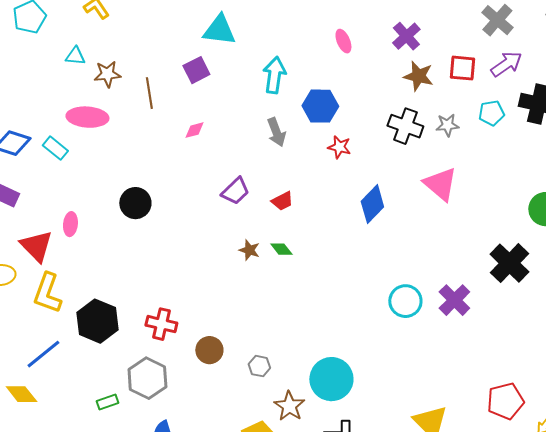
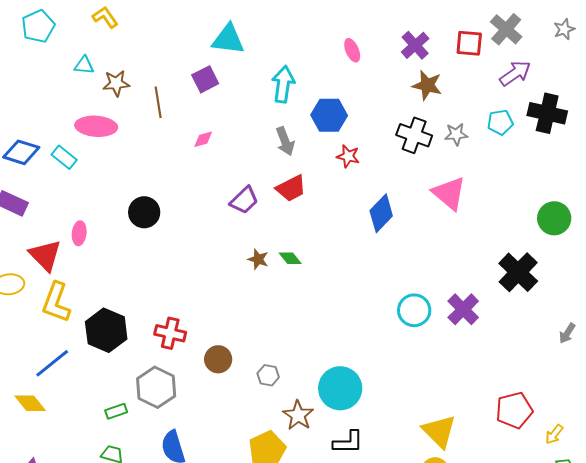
red square: (462, 68) -> (469, 43), moved
red trapezoid: (282, 201) -> (291, 188), moved, size x1.4

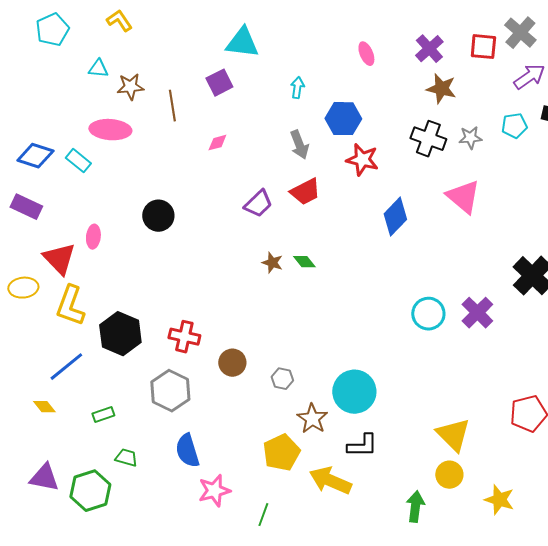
cyan arrow: (283, 84) -> (297, 88), size x0.6
red star: (348, 156) -> (362, 160), size x1.4
yellow diamond: (30, 403) -> (44, 407), size x0.7
green rectangle: (116, 411) -> (103, 415), moved

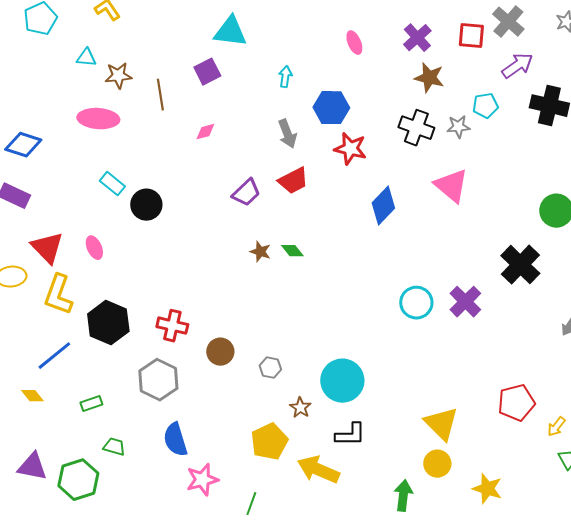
cyan pentagon: (514, 126) -> (485, 106), moved
cyan rectangle: (78, 161) -> (112, 184), moved
pink ellipse: (93, 237) -> (94, 248), moved, turned -30
brown star: (312, 419) -> (300, 408), size x0.7

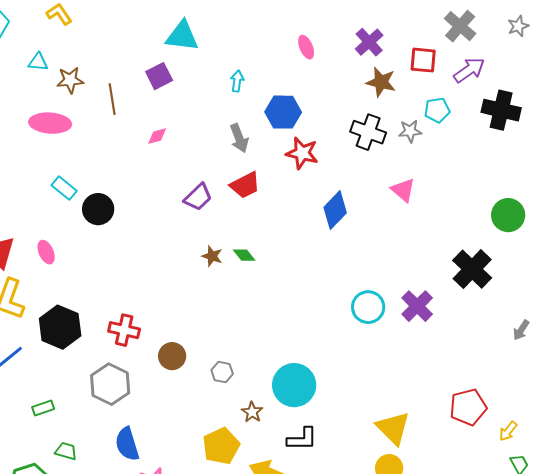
red square: (471, 36) -> (423, 60), moved
pink triangle: (451, 186) -> (403, 190), size x0.7

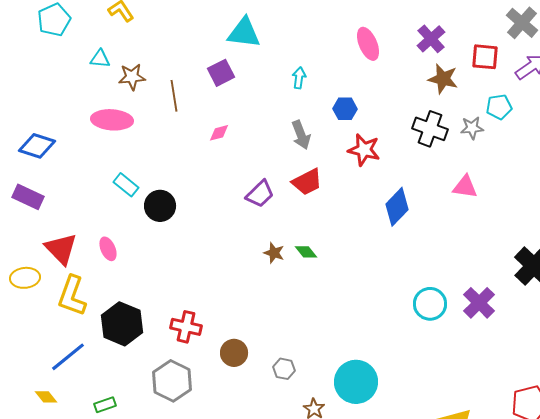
pink ellipse: (306, 47) -> (368, 44), size x1.4
blue hexagon: (283, 112) -> (345, 109), size x0.7
pink triangle: (403, 190) -> (465, 187), turned -32

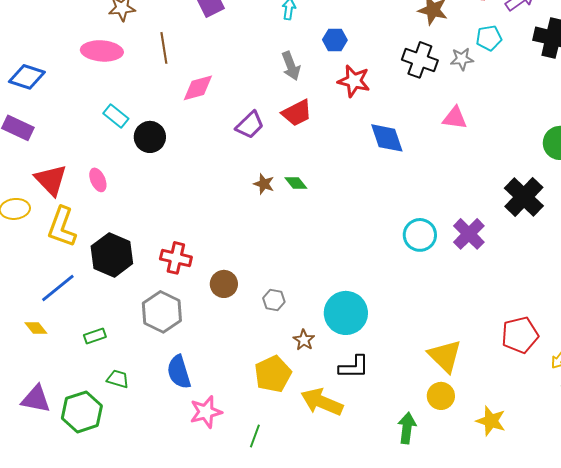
brown line: (174, 96) -> (164, 48), moved
pink diamond: (219, 133) -> (198, 88), moved, size x1.6
blue diamond: (397, 207) -> (387, 138), turned -63

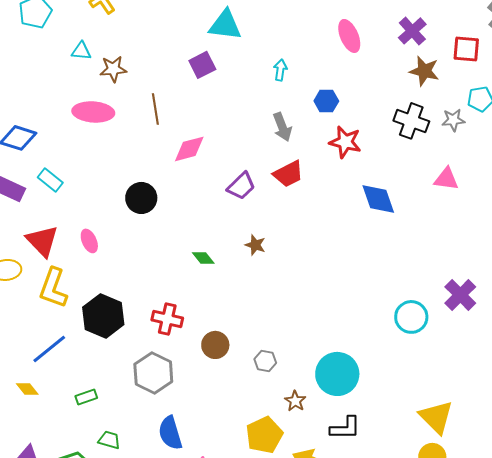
cyan rectangle: (116, 116) -> (50, 180), moved
green diamond: (296, 183) -> (203, 258), moved
cyan circle: (420, 235) -> (411, 317), moved

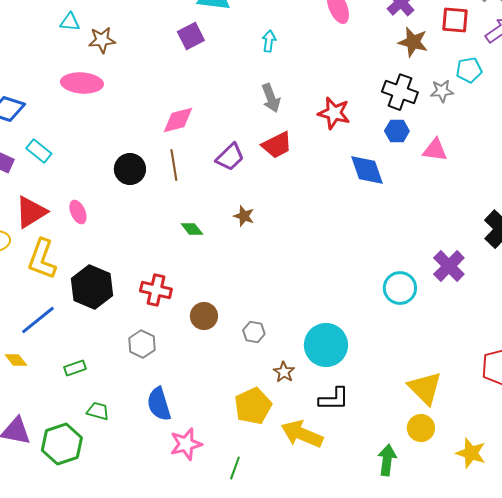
blue hexagon: (326, 101) -> (397, 131), moved
brown line: (155, 109) -> (174, 165), moved
red triangle: (42, 241) -> (31, 212), turned 42
gray hexagon: (153, 373) -> (142, 344), size x0.7

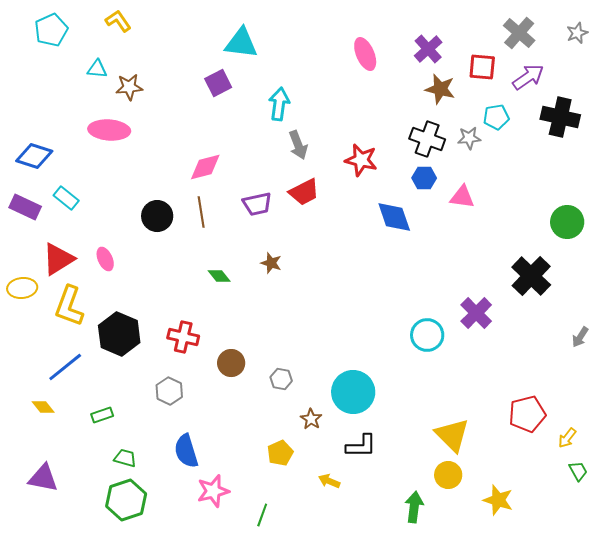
cyan arrow: (269, 41) -> (279, 104), moved, size x1.5
purple trapezoid: (230, 157) -> (257, 204), turned 32
yellow pentagon: (253, 406) -> (280, 453), size x0.7
yellow arrow: (302, 434) -> (329, 481), size x0.5
green hexagon: (62, 444) -> (126, 500), moved

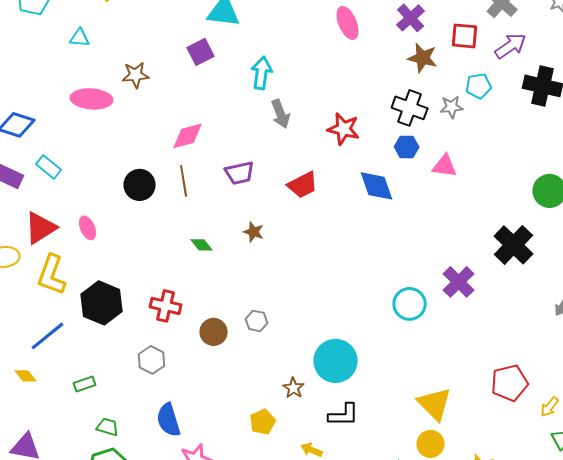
brown star: (129, 87) -> (136, 75), moved
red trapezoid: (304, 192) -> (303, 185), moved
gray hexagon: (281, 379) -> (257, 321), moved

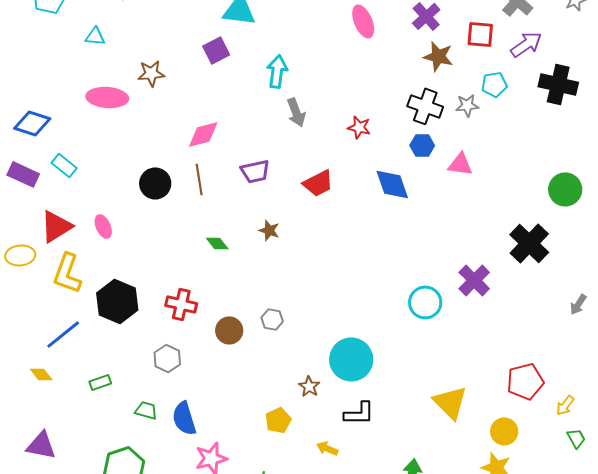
red star: (344, 129) -> (359, 127), size x0.7
green trapezoid: (108, 427) -> (146, 410), moved
yellow circle: (431, 444) -> (504, 431), moved

